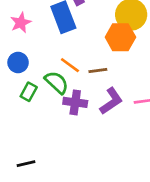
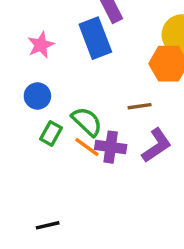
orange line: (70, 65) -> (87, 147), moved

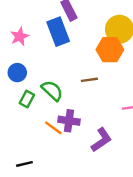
purple L-shape: (157, 145) -> (101, 140), moved
orange line: (87, 147) -> (53, 128), moved
purple cross: (111, 147) -> (69, 121), moved

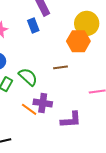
blue rectangle: (58, 32) -> (33, 26), size x0.6
purple L-shape: (101, 140) -> (71, 120), turned 30

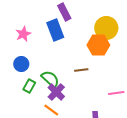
blue rectangle: (33, 26) -> (55, 30), size x1.5
purple cross: (43, 103) -> (56, 92), moved, turned 36

